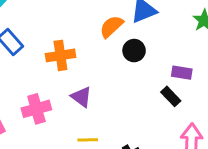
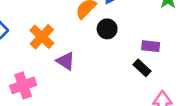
orange cross: (60, 55) -> (42, 37), turned -35
purple triangle: (81, 97) -> (66, 61), moved

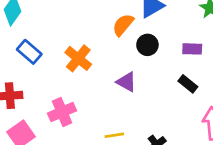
purple rectangle: (151, 46) -> (192, 49), moved
purple triangle: (66, 61) -> (126, 82), moved

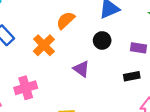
orange semicircle: (123, 25) -> (66, 20), moved
black rectangle: (188, 84) -> (132, 76), turned -56

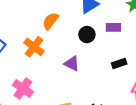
purple rectangle: (139, 48) -> (113, 27), moved
pink cross: (26, 88) -> (23, 88), turned -30

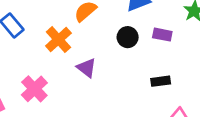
purple triangle: (72, 64) -> (87, 68), moved

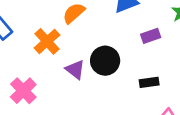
purple rectangle: (162, 35) -> (151, 36), turned -30
black circle: (128, 37) -> (105, 61), moved, size x1.4

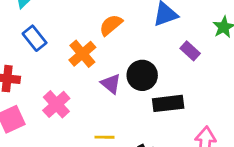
purple rectangle: (151, 36) -> (190, 51), turned 60
black rectangle: (149, 82) -> (168, 103), moved, size x1.5

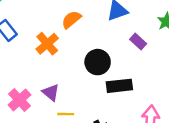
purple triangle: (111, 84) -> (51, 93), moved
pink cross: (56, 104) -> (19, 100), moved

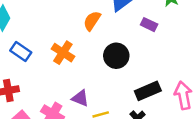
orange semicircle: (71, 20) -> (92, 21), moved
black rectangle: (119, 86) -> (148, 91), moved

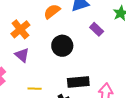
purple triangle: (80, 98) -> (22, 55), moved

